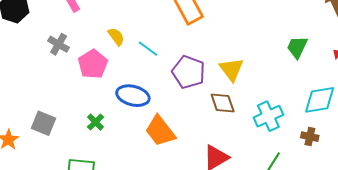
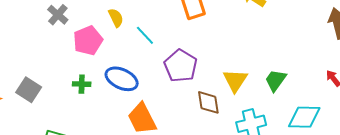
green trapezoid: (297, 47) -> (276, 80), moved
yellow triangle: (231, 69) -> (235, 80), moved
green cross: (95, 122) -> (82, 84), moved, turned 36

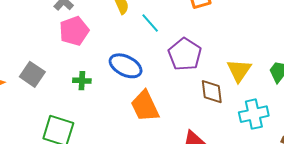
pink pentagon: (88, 41) -> (74, 31), moved
green cross: (82, 84) -> (82, 81), moved

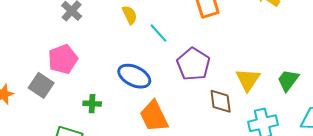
pink pentagon: (74, 31) -> (63, 59), moved
green cross: (82, 81) -> (92, 104), moved

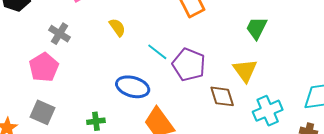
cyan line: (158, 33) -> (157, 52), moved
pink pentagon: (63, 59) -> (44, 67), moved
green trapezoid: (288, 80) -> (256, 28), moved

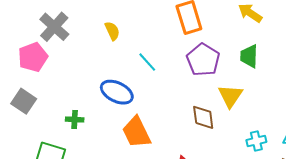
green trapezoid: (256, 28) -> (249, 56), turned -35
gray cross: (60, 34) -> (54, 27), size x1.4
purple pentagon: (189, 65) -> (203, 60), moved
cyan cross: (268, 111) -> (256, 141), moved, size x0.7

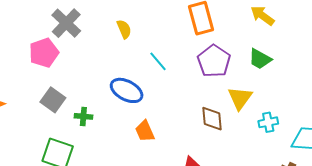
green trapezoid: (249, 56) -> (260, 59), turned -65
gray square: (24, 101) -> (53, 100), moved
orange trapezoid: (136, 132) -> (145, 131), size x0.7
cyan cross: (256, 141) -> (268, 122), moved

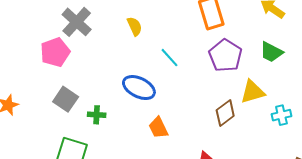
yellow triangle: (240, 98) -> (252, 92), turned 40
brown diamond: (212, 119) -> (225, 113), turned 60

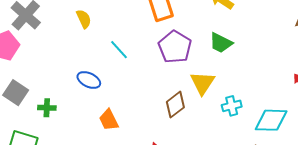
blue ellipse: (139, 88) -> (89, 80), size x0.7
yellow triangle: (252, 92) -> (202, 83), turned -40

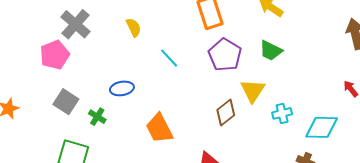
blue ellipse: (89, 80) -> (122, 88), moved, turned -35
green cross: (47, 108) -> (97, 117), turned 30
orange trapezoid: (109, 120) -> (159, 128), size x1.4

